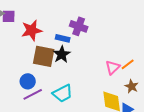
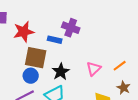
black star: (62, 54) -> (61, 72), moved
pink triangle: (113, 67) -> (94, 69), moved
blue circle: (28, 81) -> (31, 76), moved

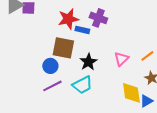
red star: (24, 32) -> (68, 19), moved
blue circle: (31, 76) -> (50, 66), moved

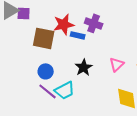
brown square: (63, 48) -> (44, 38), moved
cyan trapezoid: (82, 85) -> (65, 90), moved
purple line: (52, 86) -> (48, 91), turned 66

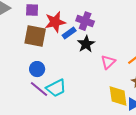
purple square: (24, 13) -> (32, 10), moved
blue rectangle: (78, 35) -> (69, 33), turned -48
black star: (84, 67) -> (86, 44), moved

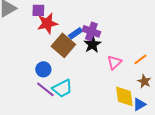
purple cross: (85, 21) -> (91, 31), moved
red star: (55, 22) -> (47, 23), moved
brown square: (35, 36) -> (63, 45), moved, turned 30

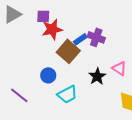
black star: (92, 44) -> (97, 76), moved
pink triangle: (114, 62) -> (119, 68), turned -42
purple line: (45, 89) -> (19, 95), moved

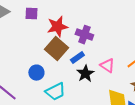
red star: (52, 29) -> (57, 27), moved
blue rectangle: (80, 39) -> (77, 58), moved

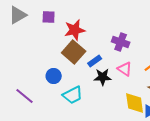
purple cross: (84, 35) -> (121, 42), moved
black star: (85, 74) -> (103, 77), turned 30

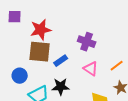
brown square: (74, 52) -> (40, 52), turned -35
black star: (103, 77) -> (61, 87), moved

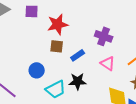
brown square: (40, 52) -> (57, 46), size x0.6

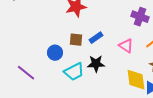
purple cross: (104, 36) -> (140, 17), moved
brown square: (57, 46) -> (76, 40), moved

